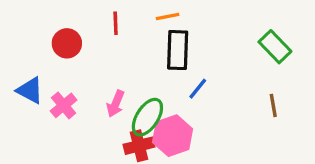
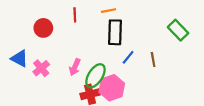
brown line: (273, 105) -> (153, 59), moved

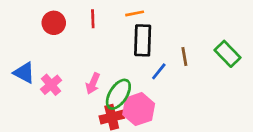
red circle: (43, 28) -> (54, 23), moved
green rectangle: (178, 30) -> (228, 54), moved
brown line: (153, 59) -> (184, 57), moved

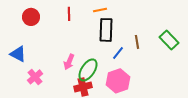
red circle: (54, 23) -> (31, 17), moved
pink cross: (51, 85) -> (35, 77), moved
pink hexagon: (139, 109) -> (118, 81), moved

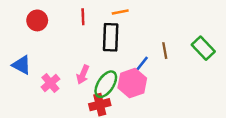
black rectangle: (106, 30) -> (111, 37), moved
pink cross: (35, 77) -> (50, 83), moved
pink hexagon: (118, 81) -> (132, 83), moved

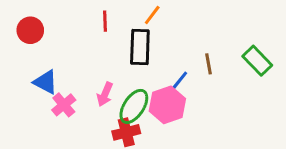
orange line: (120, 12) -> (152, 15), turned -42
red circle: (37, 20) -> (30, 30), moved
blue triangle: (22, 65) -> (45, 82), moved

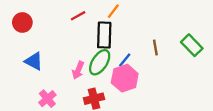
red line: (105, 21) -> (78, 16), turned 63
blue line: (180, 81) -> (125, 60), moved
pink cross: (64, 105) -> (47, 99), moved
green ellipse: (134, 106) -> (100, 62), moved

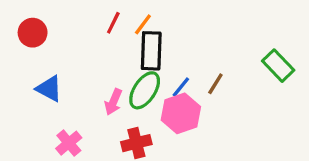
orange line: (113, 11) -> (143, 24), moved
red line: (78, 16) -> (113, 23), turned -35
brown line: (155, 47) -> (215, 84), moved, turned 42

